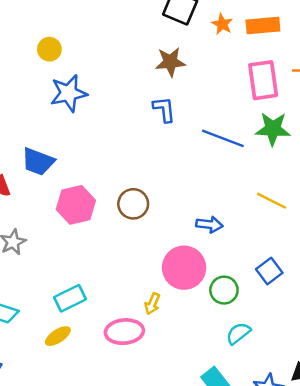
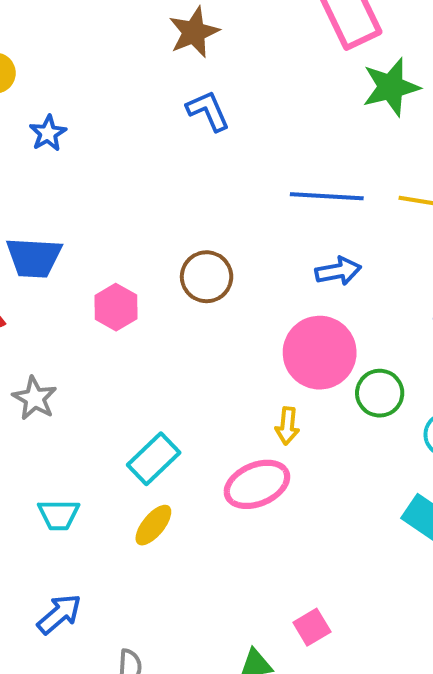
blue star: (69, 93) -> (48, 133), size x0.6
blue line: (223, 138) -> (327, 196), moved
pink hexagon: (76, 205) -> (116, 307), size x0.7
green circle: (224, 290) -> (380, 393), moved

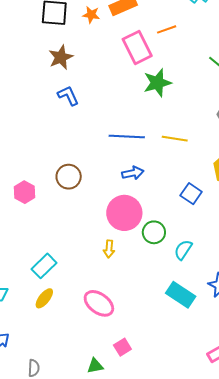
pink ellipse: (257, 484) -> (99, 303), moved, turned 60

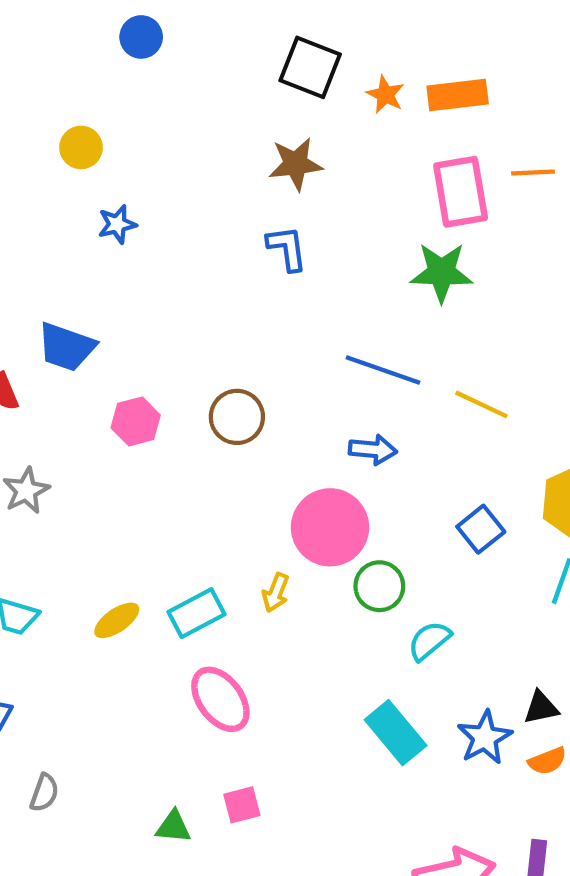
green star: (157, 83) -> (441, 272), moved
cyan rectangle: (44, 266) -> (196, 613), moved
yellow ellipse: (44, 298) -> (117, 620), moved

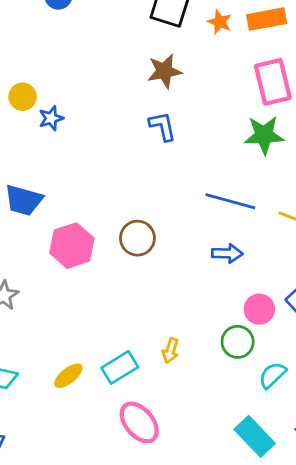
yellow circle: (81, 147) -> (23, 97), moved
pink hexagon: (136, 421) -> (72, 246), size x1.4
pink circle: (330, 527) -> (259, 309), moved, size x0.6

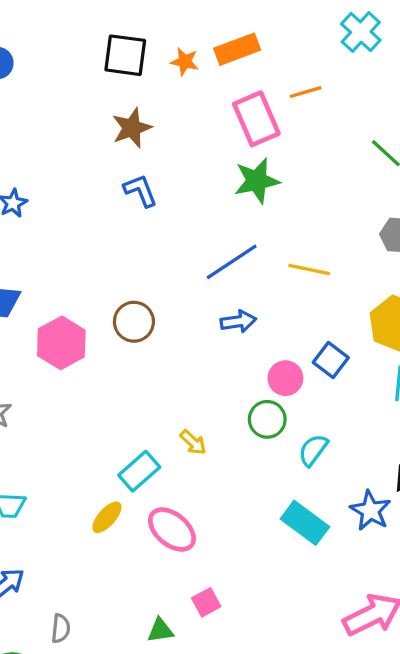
blue line: (230, 201) -> (232, 262), turned -39
yellow arrow: (170, 351) -> (193, 442), turned -55
yellow ellipse: (68, 376) -> (107, 517), moved

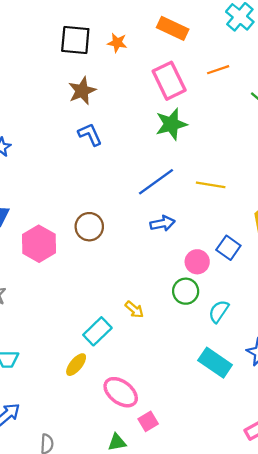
orange rectangle: (237, 49) -> (173, 28), moved, turned 48
orange line: (306, 92) -> (218, 70), moved
pink ellipse: (172, 530) -> (121, 392), moved

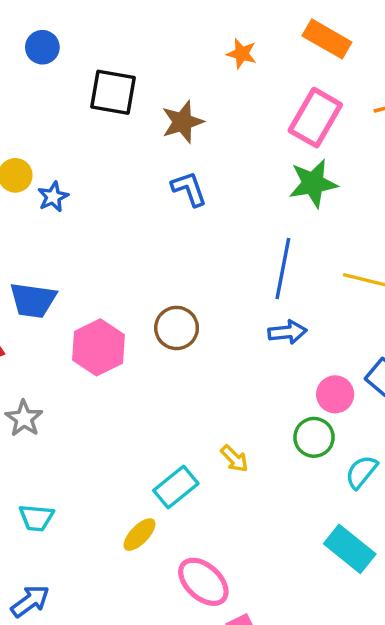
black square: (75, 40) -> (113, 92), moved
pink rectangle: (169, 81) -> (315, 118), turned 51
blue line: (156, 182) -> (283, 268), turned -48

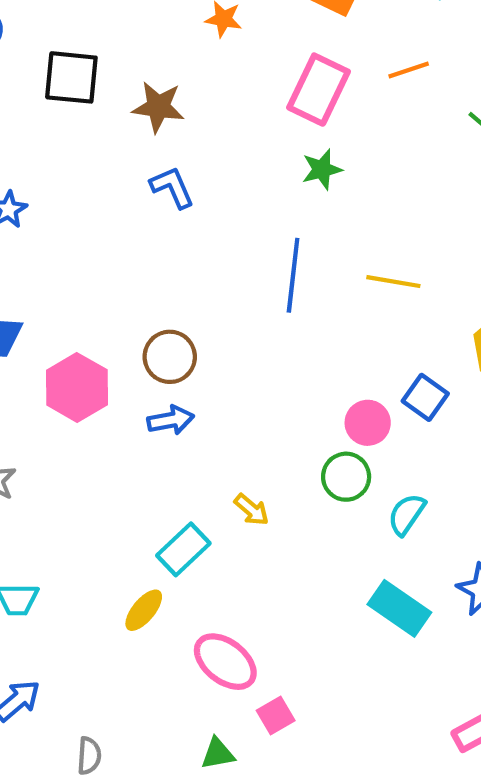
brown star: (183, 122) -> (158, 107), turned 30
green star: (313, 183) -> (322, 169), size x0.7
blue arrow: (287, 332) -> (171, 420), moved

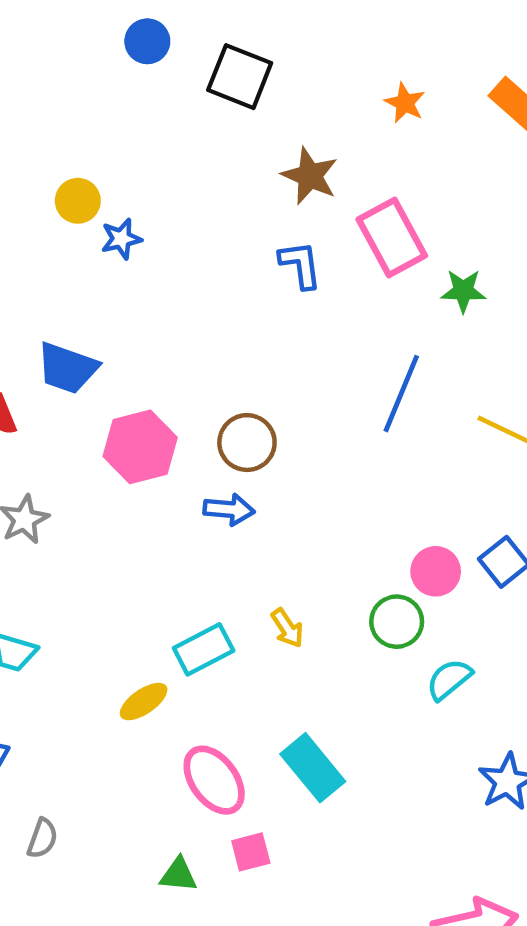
black square: (71, 77) -> (240, 77), moved
pink rectangle: (318, 90) -> (392, 237), moved, turned -70
cyan rectangle: (399, 608) -> (313, 768), moved

